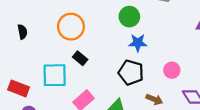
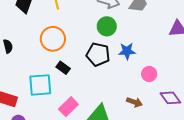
blue star: (138, 43) -> (127, 51), moved
black pentagon: (131, 72) -> (98, 54), moved

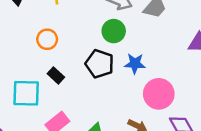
orange circle: (53, 39) -> (47, 39), size x0.7
pink circle: (149, 74) -> (159, 94), size x1.6

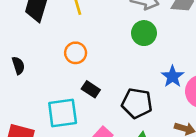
black pentagon: (100, 64) -> (137, 103), moved
blue star: (135, 64) -> (173, 76), moved, turned -30

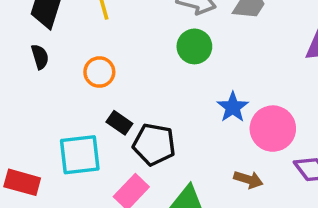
black semicircle: (18, 65) -> (40, 57), moved
black pentagon: (137, 103) -> (154, 144), moved

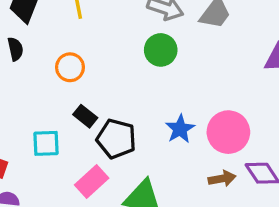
blue star: (233, 107) -> (180, 129), moved
cyan square: (80, 155) -> (46, 143), size x0.7
brown arrow: (248, 180) -> (222, 179), moved, turned -32

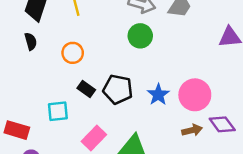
black pentagon: (116, 139) -> (118, 89), moved

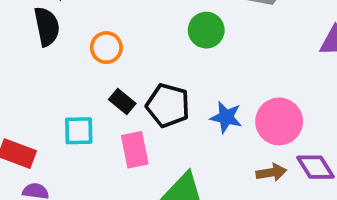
black semicircle: (31, 41) -> (47, 27), size x1.5
blue star: (158, 95) -> (226, 117), turned -30
pink rectangle: (94, 138) -> (135, 150), moved, turned -60

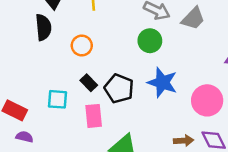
blue star: (226, 117) -> (162, 83), moved, size x1.4
pink circle: (279, 121) -> (207, 100), moved

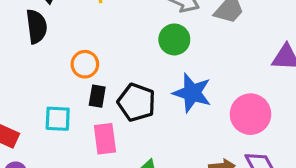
orange circle: (82, 46) -> (85, 64), moved
black rectangle: (89, 83) -> (97, 96), turned 56

